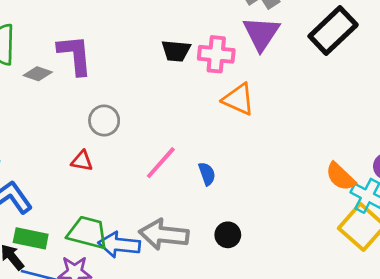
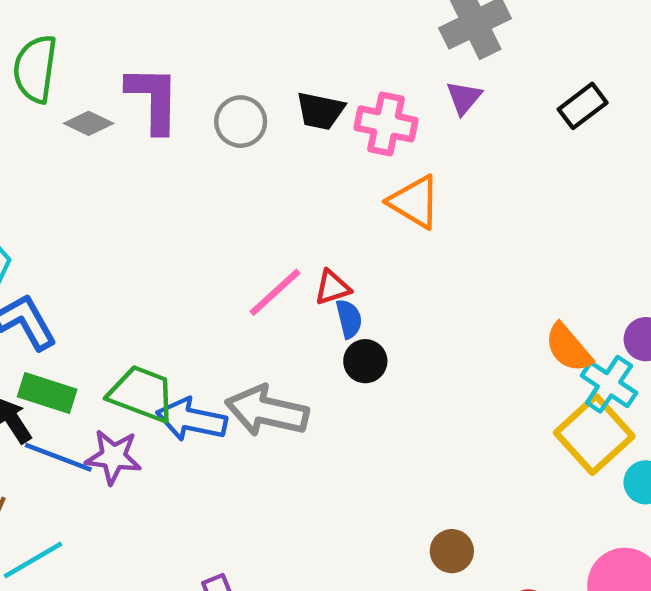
black rectangle: (333, 30) -> (583, 106), size x0.6
purple triangle: (261, 33) -> (464, 98), size x0.6
gray circle: (104, 121) -> (241, 122), moved
red triangle: (82, 161) -> (332, 287), moved, turned -35
black circle: (228, 235) -> (365, 361), moved

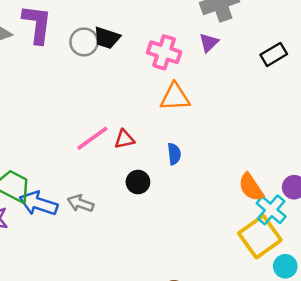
black trapezoid: (320, 111) -> (107, 38), moved
orange triangle: (414, 202) -> (175, 97), turned -40
blue semicircle: (349, 319) -> (174, 154), moved
gray arrow: (267, 411) -> (80, 203), size x0.6

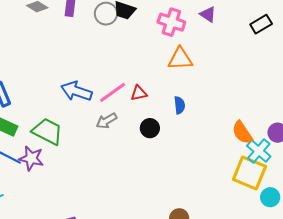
purple triangle: (209, 43) -> (208, 14), turned -42
gray arrow: (80, 203) -> (106, 121), moved, turned -50
blue arrow: (38, 204) -> (76, 91), moved
yellow square: (260, 237) -> (249, 173), turned -32

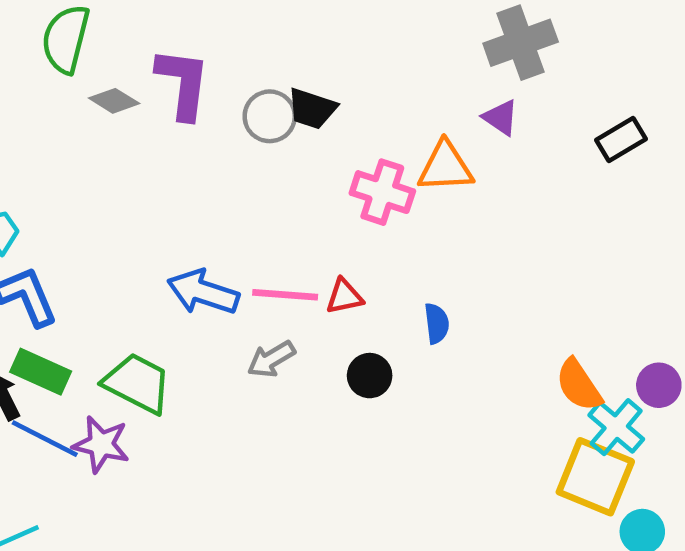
pink cross: (171, 22) -> (382, 192), moved
orange triangle: (180, 59) -> (445, 167), moved
pink line: (113, 92) -> (285, 295), turned 40

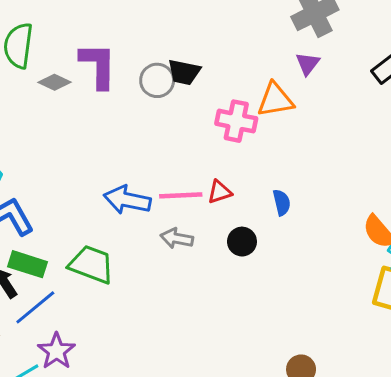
purple triangle: (501, 118) -> (308, 64), turned 40
gray arrow: (271, 359) -> (177, 238), turned 48
blue line: (45, 439) -> (35, 307), turned -60
purple star: (101, 444) -> (56, 351), moved, turned 30

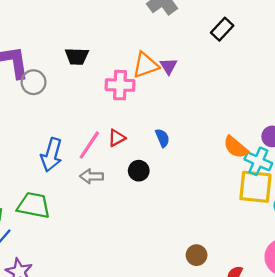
purple triangle: (308, 64) -> (169, 66), moved
gray circle: (157, 80) -> (34, 82), moved
pink line: (181, 195) -> (89, 145), turned -44
blue arrow: (127, 200) -> (51, 155), turned -76

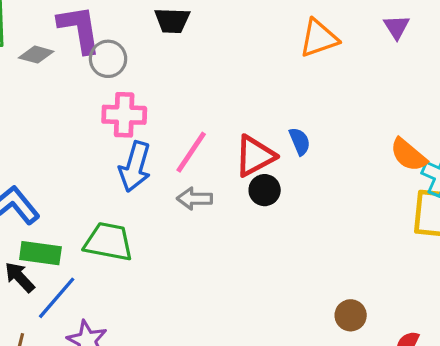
orange triangle: (146, 65) -> (319, 38), moved
purple triangle: (169, 66) -> (397, 27), moved
pink cross: (120, 85) -> (124, 115), moved
red triangle: (117, 138) -> (255, 156), moved, size x1.6

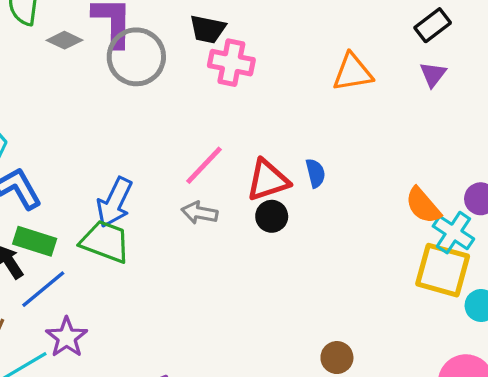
gray circle: (108, 59) -> (136, 57), size x1.5
pink cross: (124, 115) -> (231, 63), moved
blue arrow: (135, 167) -> (114, 202), moved

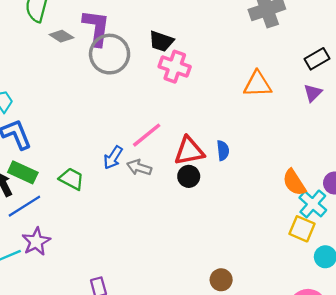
blue arrow: (114, 202) -> (113, 158), moved, size x0.7
green trapezoid: (105, 241) -> (71, 179), size x0.7
yellow square: (443, 270) -> (302, 229), size x0.7

